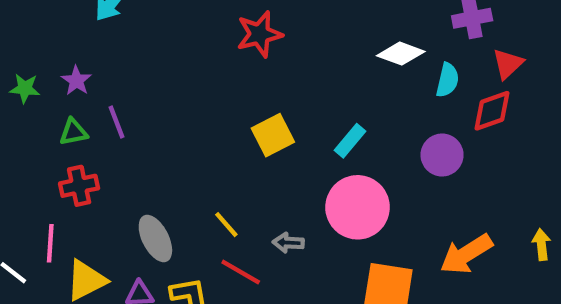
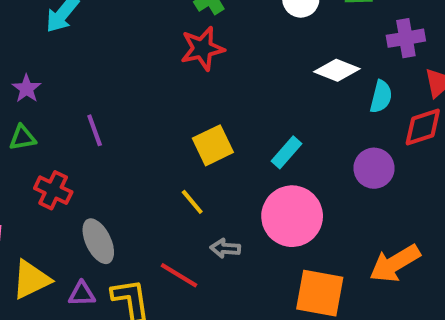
purple line: (116, 122) -> (95, 130), moved
red cross: (79, 186) -> (53, 190), moved, turned 36
yellow line: (226, 225) -> (192, 202), moved

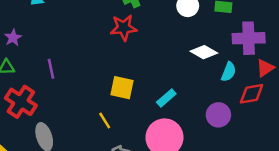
purple cross: (406, 38) -> (249, 38), size x1.4
yellow square: (213, 145) -> (122, 88), turned 30
red cross: (53, 190) -> (21, 102), size x1.4

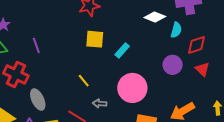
red triangle: (265, 68) -> (202, 69), moved, turned -35
yellow square: (122, 88) -> (95, 39), moved
cyan rectangle: (166, 98) -> (122, 50), moved

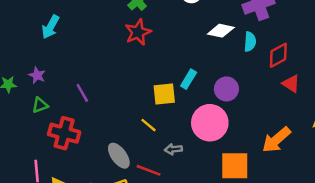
yellow square: (95, 39) -> (164, 94), moved
purple circle: (173, 65) -> (226, 89), moved
gray ellipse: (38, 100) -> (119, 156), moved

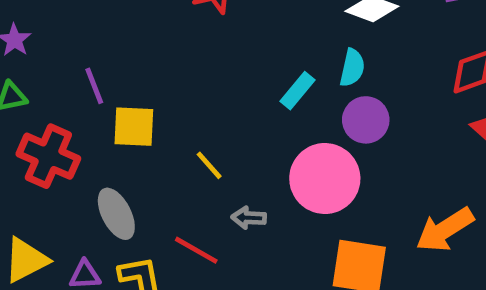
cyan semicircle: (250, 42) -> (352, 68), moved
yellow square: (164, 94) -> (134, 127), moved
gray ellipse: (119, 156) -> (116, 214), moved

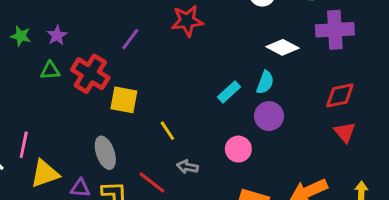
purple line: (94, 86) -> (130, 39), moved, turned 50
red cross: (48, 156) -> (90, 74), moved
pink circle: (325, 179) -> (238, 149), size x0.6

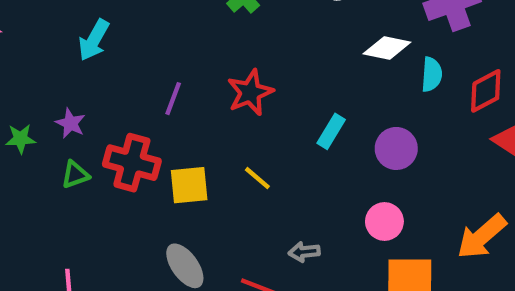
red star: (187, 21) -> (250, 92), moved
cyan semicircle: (265, 82) -> (432, 74), moved
yellow line: (167, 131) -> (257, 178), moved
pink circle: (238, 149) -> (384, 221), moved

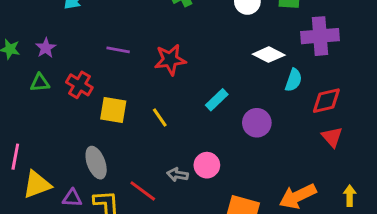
purple line: (173, 99) -> (118, 50), turned 65
red cross: (132, 163) -> (79, 85), size x0.7
pink circle: (384, 221) -> (207, 165), moved

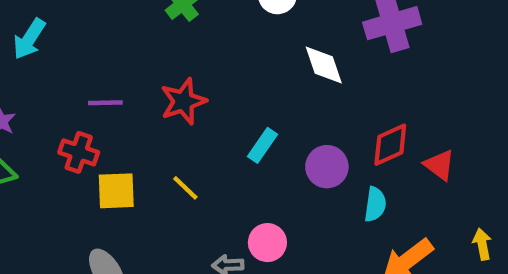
white diamond: (269, 55) -> (324, 65), turned 56
cyan semicircle: (294, 80) -> (375, 204), moved
red cross: (79, 85) -> (79, 152), moved
red diamond: (326, 101) -> (390, 145), moved

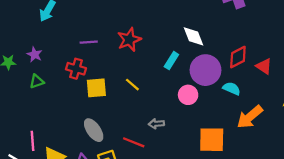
white diamond: (324, 65) -> (193, 36), moved
purple circle: (327, 167) -> (205, 70), size x1.4
cyan semicircle: (375, 204) -> (232, 88), turned -72
pink circle: (267, 243) -> (188, 95), moved

